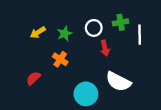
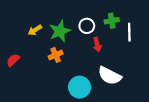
green star: (65, 34) -> (60, 31), size x1.5
orange cross: (60, 59) -> (56, 55), turned 32
red semicircle: (33, 78) -> (13, 60), moved

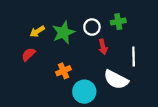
white line: (129, 32) -> (134, 57), moved
orange cross: (56, 55) -> (63, 71), moved
red semicircle: (13, 60) -> (28, 54), moved

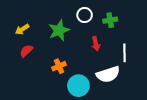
white circle: (92, 27) -> (85, 15), moved
yellow arrow: (37, 31) -> (22, 29), moved
white semicircle: (116, 80) -> (108, 74), turned -45

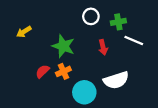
green star: (59, 30) -> (63, 46), moved, turned -30
red semicircle: (26, 51) -> (43, 71), moved
white line: (124, 53) -> (134, 41), moved, turned -66

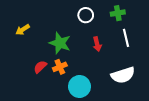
green cross: (118, 22) -> (118, 13), moved
white line: (134, 41) -> (126, 38), turned 54
white semicircle: (116, 80) -> (123, 75), moved

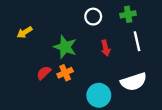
cyan circle: (79, 87) -> (99, 95), moved

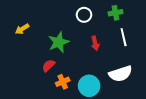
green star: (65, 47) -> (59, 42), turned 30
red semicircle: (44, 73) -> (48, 66), moved
orange cross: (65, 73) -> (63, 82), moved

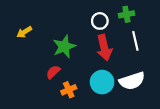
white circle: (84, 15) -> (100, 21), moved
red arrow: (95, 43) -> (104, 48), size x1.6
cyan circle: (89, 86) -> (102, 82), moved

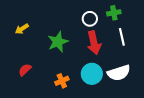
red semicircle: (53, 72) -> (25, 70), moved

